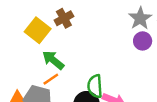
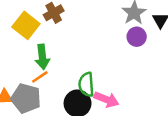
green arrow: (53, 60) -> (42, 57), turned -135

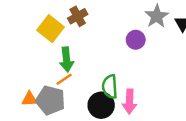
purple circle: (137, 37) -> (136, 40), moved
pink arrow: (106, 100) -> (130, 101), turned 70

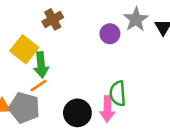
yellow square: (50, 29) -> (24, 49), moved
purple circle: (136, 40) -> (110, 34), moved
green semicircle: (110, 87) -> (118, 93), moved

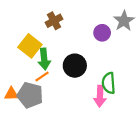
black circle: (77, 113) -> (75, 66), moved

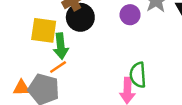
yellow square: (30, 46) -> (44, 30), turned -30
black circle: (75, 66) -> (80, 17), moved

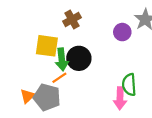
black circle: (80, 17) -> (79, 58), moved
orange triangle: (21, 88) -> (27, 96), turned -42

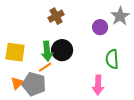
yellow square: (47, 46) -> (15, 52), moved
green semicircle: (129, 85) -> (112, 59), moved

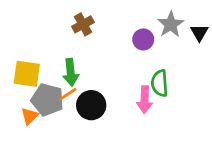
black circle: (62, 50) -> (91, 105), moved
gray pentagon: (34, 84) -> (47, 100), moved
pink arrow: (98, 85) -> (145, 100), moved

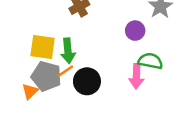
purple circle: (143, 39) -> (135, 31), moved
yellow square: (27, 74) -> (43, 47), moved
green semicircle: (160, 83) -> (150, 61), turned 105

